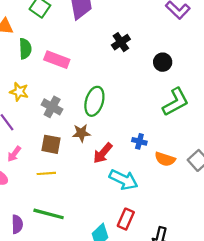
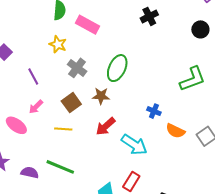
black circle: (163, 62) -> (200, 29), moved
yellow star: (19, 92) -> (58, 44), moved
brown square: (51, 144) -> (71, 103), turned 36
red arrow: (103, 153) -> (106, 126), moved
purple semicircle: (17, 224) -> (30, 173), turned -84

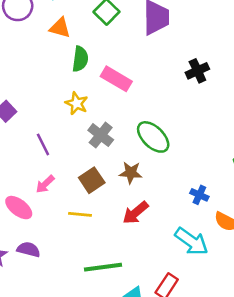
green ellipse: (117, 68) -> (153, 137), turned -72
cyan arrow: (134, 145) -> (191, 241), moved
green line: (60, 167) -> (103, 267), moved, turned -32
purple semicircle: (30, 173) -> (29, 249), moved

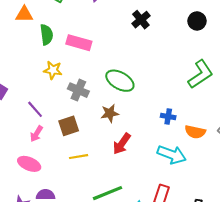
brown square: (92, 180) -> (69, 126), moved, turned 30
pink arrow: (45, 184) -> (37, 134), moved

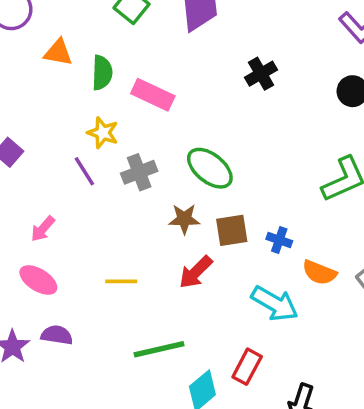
orange triangle: (24, 14) -> (58, 52), moved
gray cross: (78, 90) -> (139, 172), turned 36
purple line: (35, 109) -> (84, 171), moved
brown square: (69, 126) -> (232, 230), moved
pink arrow: (37, 134) -> (43, 229), moved

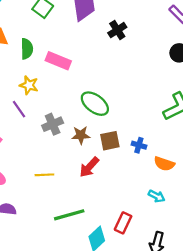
black cross: (261, 74) -> (117, 30), moved
gray cross: (139, 172) -> (53, 124), moved
cyan arrow: (275, 304) -> (157, 196), moved, size x0.6

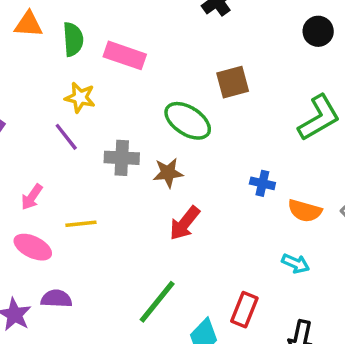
gray cross: (53, 124) -> (122, 158), turned 30
brown square: (110, 141) -> (233, 82), moved
yellow line: (44, 175) -> (81, 224), moved
green line: (69, 215) -> (157, 302), turned -32

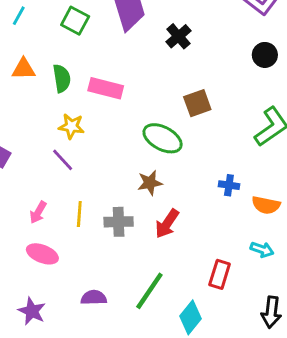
gray cross: (122, 158) -> (119, 222), moved
yellow line: (81, 224) -> (79, 214), moved, turned -75
purple semicircle: (56, 299) -> (94, 298), moved
red rectangle: (244, 310) -> (220, 274), moved

